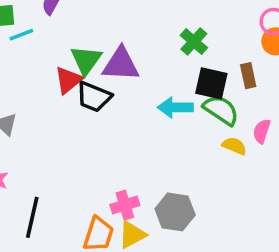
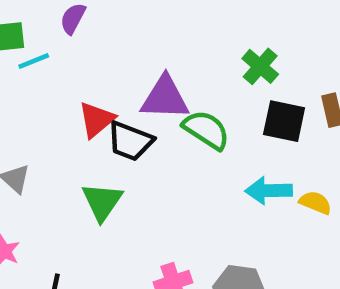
green triangle: (86, 60) -> (102, 202), moved
cyan arrow: (175, 107) -> (269, 191), moved
green semicircle: (221, 110) -> (206, 130), moved

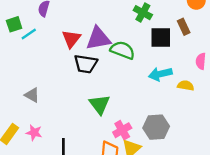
red triangle: (96, 120) -> (71, 39), moved
green triangle: (102, 202) -> (100, 104), moved
yellow semicircle: (315, 203) -> (186, 86), moved

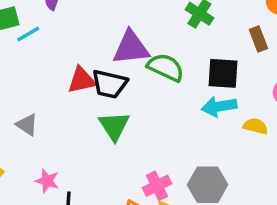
black square: (161, 38) -> (223, 73), moved
red triangle: (71, 39) -> (82, 80), moved, turned 36
green triangle: (100, 104) -> (114, 126), moved
pink star: (34, 133) -> (47, 181), moved

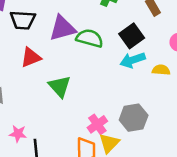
black square: (223, 73) -> (132, 36), turned -30
black trapezoid: (110, 84) -> (23, 20), moved

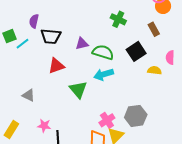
purple triangle: (62, 28) -> (82, 44), size x0.6
cyan arrow: (133, 60) -> (104, 74), moved
yellow semicircle: (161, 70) -> (154, 70), moved

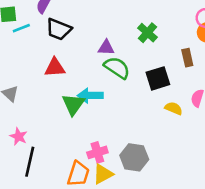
purple triangle: (82, 44) -> (106, 48), moved
cyan arrow: (104, 74) -> (90, 96), moved

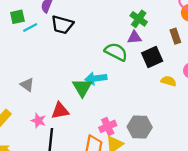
purple triangle: (106, 48) -> (134, 37), moved
red triangle: (55, 68) -> (60, 111), moved

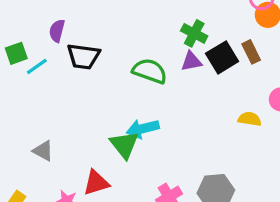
green semicircle: (116, 52) -> (150, 71), moved
black square: (152, 57) -> (222, 57), moved

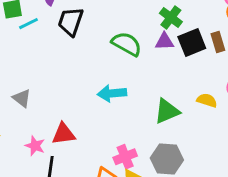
black trapezoid: (83, 56) -> (71, 22), turned 92
green triangle: (124, 145) -> (167, 111), moved, turned 36

